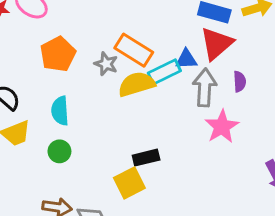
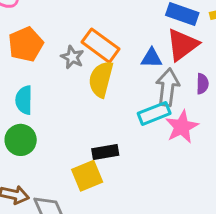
cyan rectangle: (164, 72) -> (154, 113), moved
yellow semicircle: (137, 84) -> (101, 79), turned -63
green circle: (59, 151) -> (21, 140), size x1.4

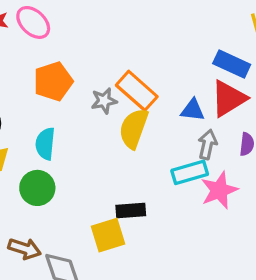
gray star: (72, 57) -> (104, 101), turned 30
gray arrow: (168, 87) -> (207, 144), size x0.7

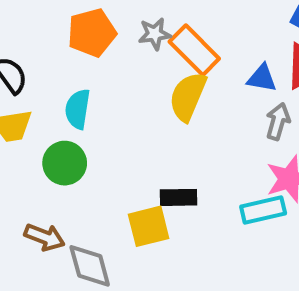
gray star: (104, 101) -> (155, 34), moved
cyan rectangle: (190, 172) -> (263, 210), moved

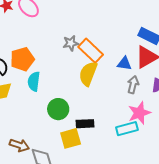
orange pentagon: (92, 33) -> (22, 59), moved
green circle: (65, 163) -> (58, 109), moved

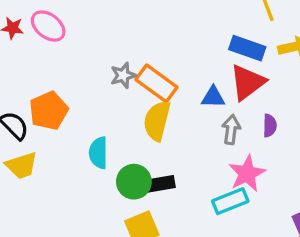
cyan semicircle: (34, 81) -> (98, 153), moved
green circle: (58, 109) -> (134, 182), moved
black rectangle: (85, 124) -> (160, 184), moved

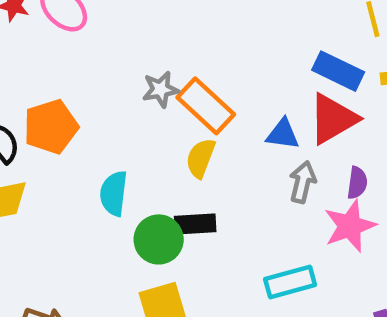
yellow semicircle: (157, 121) -> (201, 158), size x0.7
pink star: (247, 173) -> (350, 226), moved
black rectangle: (160, 184) -> (195, 224), moved

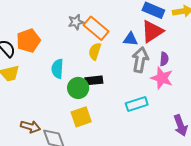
gray arrow: (303, 182) -> (140, 60), size x1.4
pink star: (350, 226) -> (162, 78), turned -30

